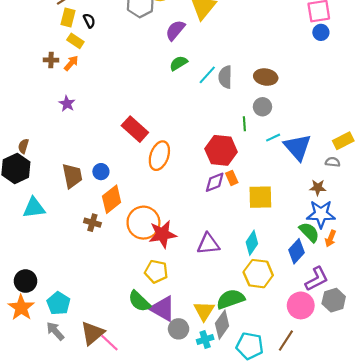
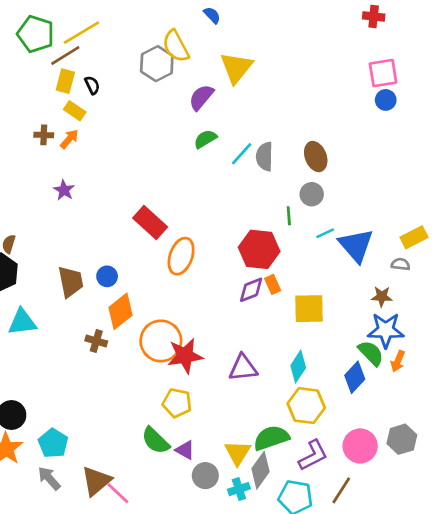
brown ellipse: (266, 77) -> (316, 157), turned 60
purple L-shape: (317, 279) -> (313, 455), moved
purple triangle: (163, 309) -> (185, 450), size x0.6

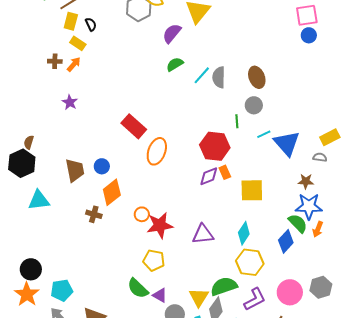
orange circle: (161, 341) -> (142, 214), size x0.5
cyan pentagon: (53, 443) -> (62, 290), turned 30

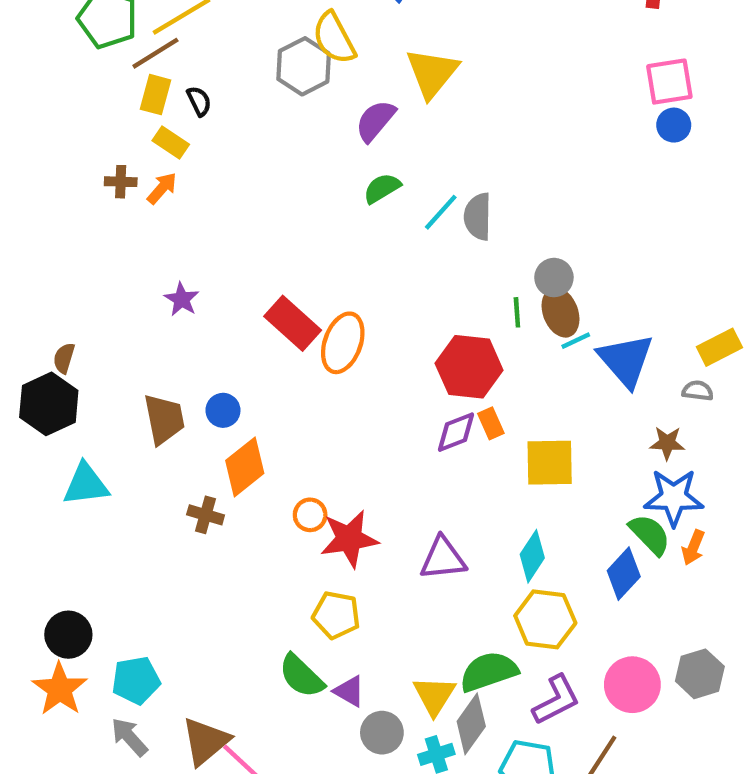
brown ellipse: (257, 77) -> (561, 312), moved
purple star: (70, 102) -> (182, 299), moved
orange ellipse: (157, 151) -> (343, 343), moved

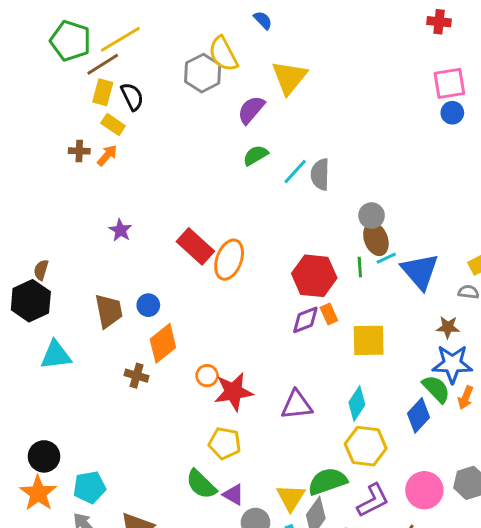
black semicircle: (199, 101) -> (132, 97), size x1.4
green line: (517, 312) -> (360, 267), moved

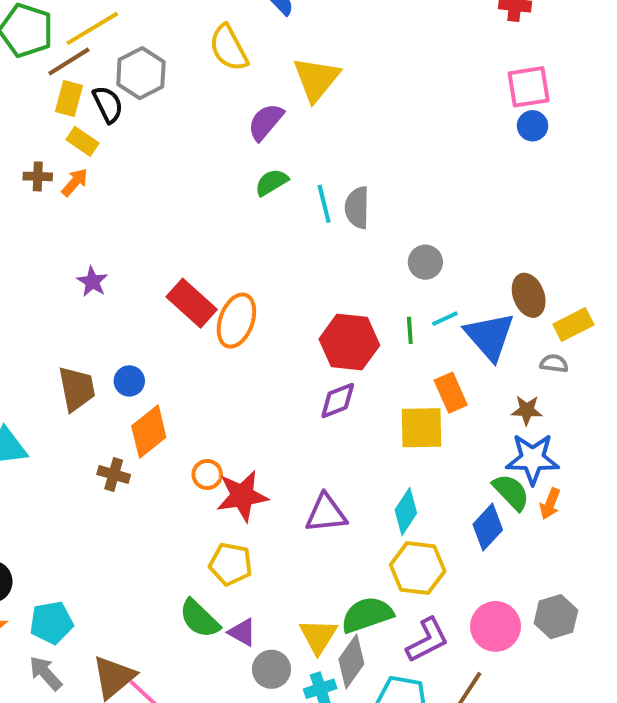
gray hexagon: (203, 73) -> (141, 73), moved
cyan line: (295, 171) -> (324, 204), turned -56
brown ellipse: (376, 239) -> (529, 295), moved
orange rectangle: (329, 314) -> (451, 393), moved, size x1.4

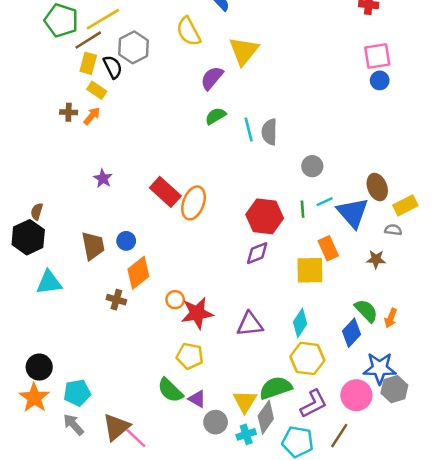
blue star: (533, 459) -> (380, 368), moved

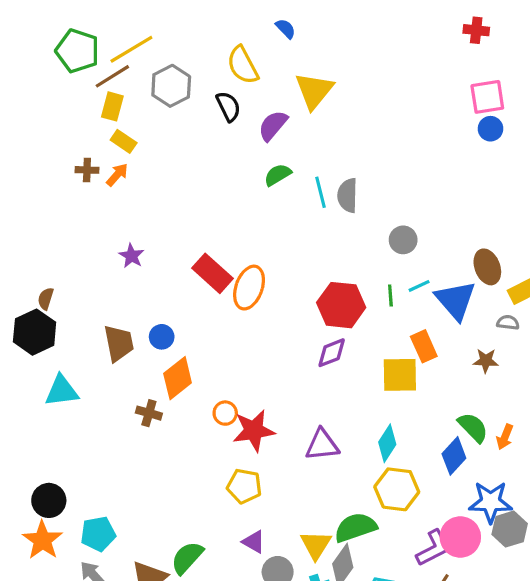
black semicircle: (113, 67) -> (228, 106), moved
green semicircle: (170, 390) -> (187, 558), moved, turned 88
purple L-shape: (314, 404) -> (433, 548), moved

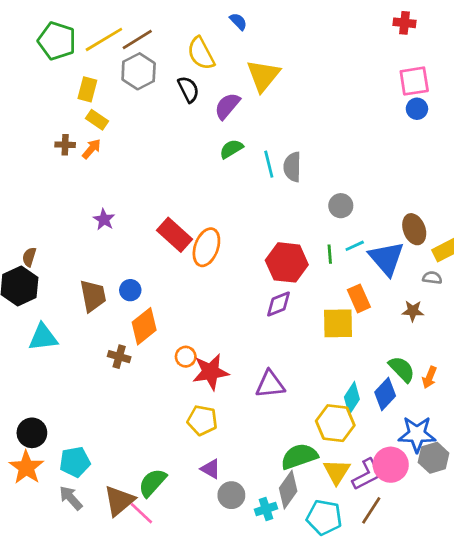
brown line: (112, 76) -> (137, 39), moved
cyan diamond: (387, 443) -> (352, 398), moved
yellow triangle: (316, 545) -> (337, 472), moved

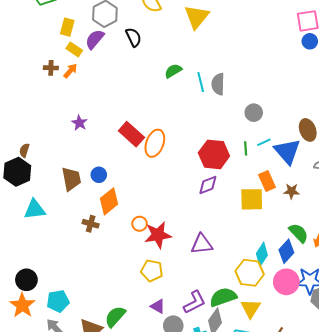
black semicircle: (188, 89) -> (133, 37), moved
purple semicircle: (227, 106) -> (95, 39), moved
brown star: (413, 311) -> (291, 191), moved
pink circle: (391, 465) -> (286, 282), moved
purple L-shape: (367, 474) -> (195, 302), moved

